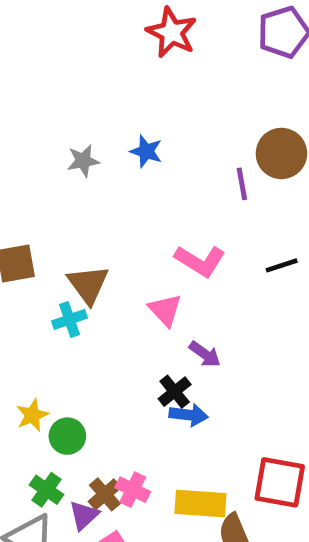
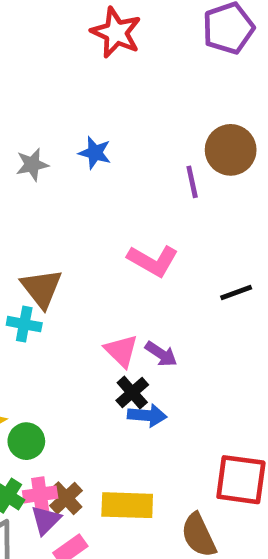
black line: (282, 265) -> (236, 293), moved
pink triangle: (165, 310) -> (121, 351), moved
cyan cross: (69, 319) -> (24, 324), turned 32
pink cross: (133, 490) -> (40, 494), moved, turned -32
yellow rectangle: (200, 503) -> (127, 505), moved

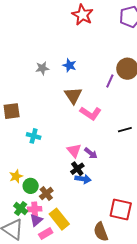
purple line: (192, 182) -> (110, 81), turned 32
brown triangle: (42, 288) -> (73, 96), moved
brown cross: (66, 498) -> (46, 194), moved
yellow rectangle: (127, 505) -> (59, 219), moved, turned 45

